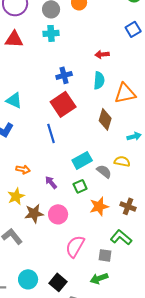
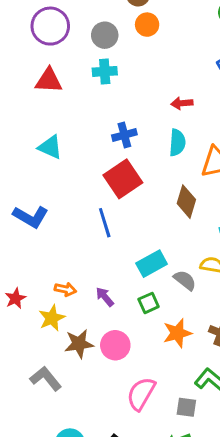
cyan triangle: (14, 100) -> (50, 147), moved
orange arrow: (23, 169) -> (65, 289), moved

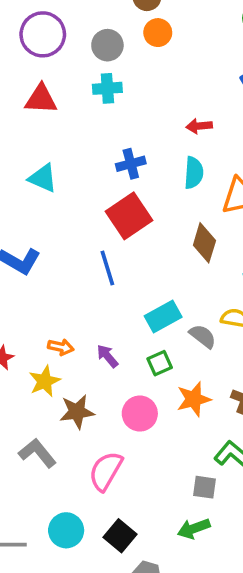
pink circle: (115, 345) -> (140, 414), moved
pink semicircle: (141, 394) -> (106, 471), moved

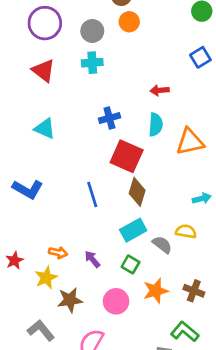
red triangle: (41, 99) -> (44, 71), turned 35
red square: (129, 216) -> (127, 156), moved, turned -32
brown diamond: (204, 243) -> (137, 192), moved
green square: (160, 363) -> (131, 264), turned -36

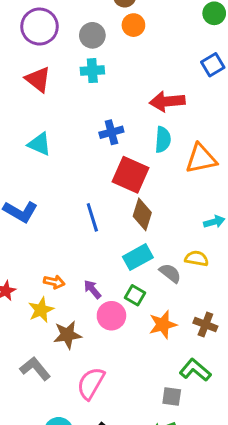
red arrow: (160, 90) -> (167, 101), size x1.6
pink circle: (116, 301) -> (111, 316), moved

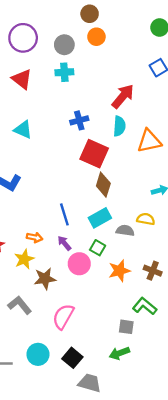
red arrow: (167, 101) -> (123, 96), turned 135
blue line: (92, 217) -> (64, 214), moved
gray semicircle: (170, 273) -> (125, 230), turned -30

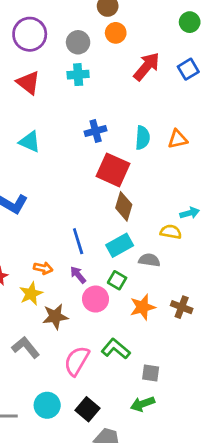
red arrow: (123, 96) -> (147, 66), moved
orange triangle: (149, 141) -> (178, 139), moved, size x0.7
yellow semicircle: (146, 219) -> (171, 232), moved
green L-shape: (145, 306) -> (116, 349), moved

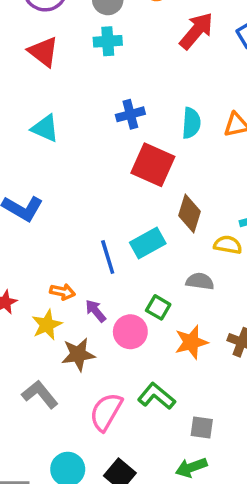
brown diamond: (124, 206) -> (190, 213), moved
cyan rectangle: (120, 245) -> (148, 243), moved
purple arrow: (78, 275) -> (96, 311), moved

